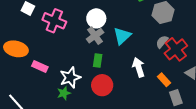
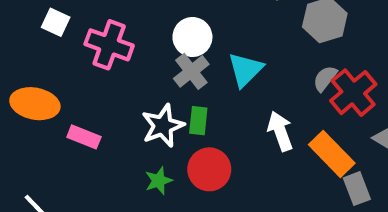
white star: (70, 77) -> (163, 126), moved
orange rectangle: (164, 80) -> (332, 154), size x1.6
green star: (64, 93) -> (159, 181), moved

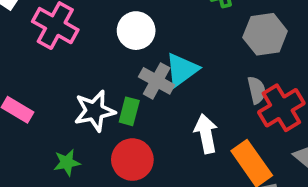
gray cross: (191, 71) -> (157, 81), moved, turned -32
gray semicircle: (325, 78) -> (257, 90), turned 120
green star: (159, 181) -> (67, 162), moved

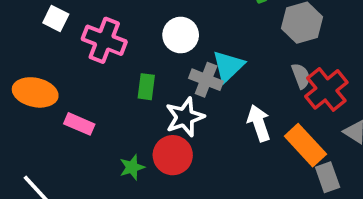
white star: (95, 111) -> (185, 117), moved
green rectangle: (129, 111) -> (146, 87), moved
red circle: (132, 160) -> (173, 155), moved

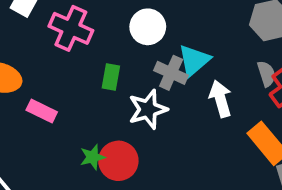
white arrow: (259, 123) -> (221, 99), moved
red circle: (173, 155) -> (118, 161), moved

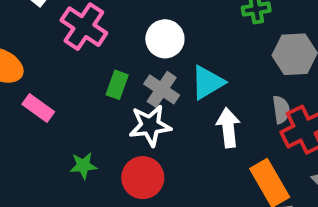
gray cross: (171, 73) -> (162, 89), moved
red circle: (118, 161) -> (143, 178), moved

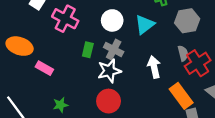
cyan triangle: (207, 82) -> (145, 25), moved
green star: (83, 166) -> (60, 105), moved

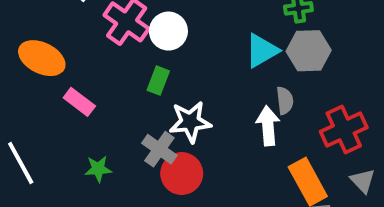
white circle: (112, 20) -> (168, 31), moved
gray hexagon: (187, 21) -> (309, 51), moved
gray cross: (114, 50) -> (159, 149), moved
gray semicircle: (183, 53) -> (285, 101), moved

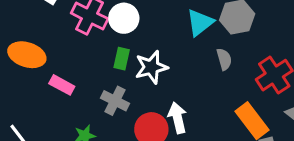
white star: (190, 122) -> (151, 67), moved
white arrow: (268, 126) -> (177, 118), moved
gray cross: (159, 149) -> (115, 101), moved

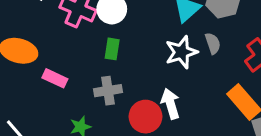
white star: (151, 67) -> (181, 52), moved
gray cross: (115, 101) -> (108, 91), turned -32

